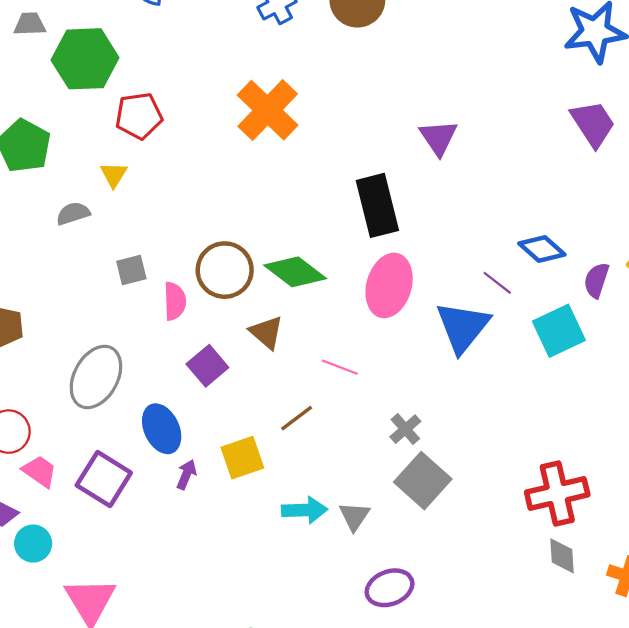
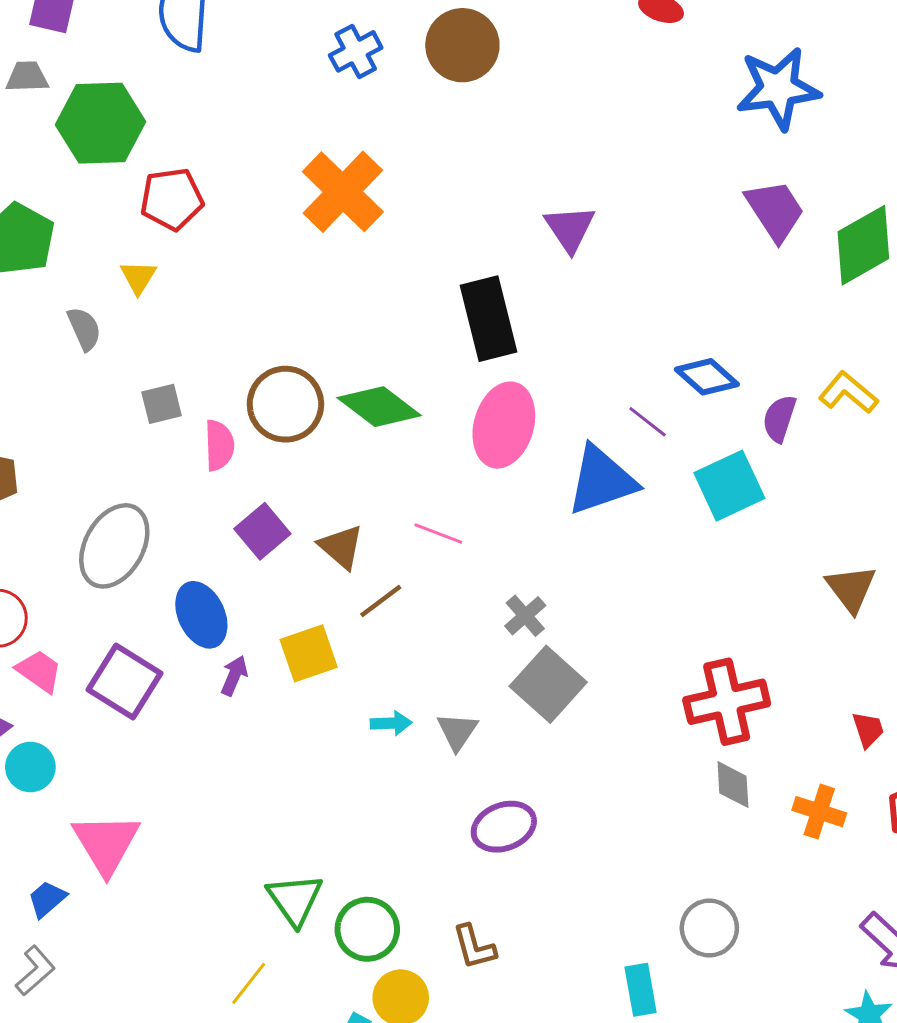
gray semicircle: (73, 214) -> (84, 329), turned 84
blue triangle: (463, 327) -> (602, 480), turned 32
brown triangle: (267, 332) -> (341, 547), moved
cyan arrow: (305, 510) -> (391, 723), size x0.7

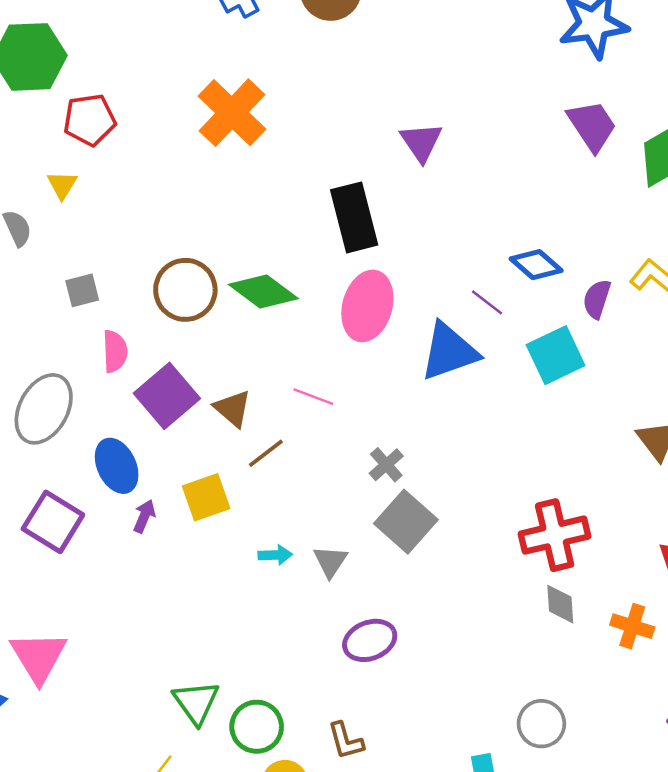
pink semicircle: (219, 445) -> (115, 351), moved
purple square: (262, 531) -> (167, 396), size x1.4

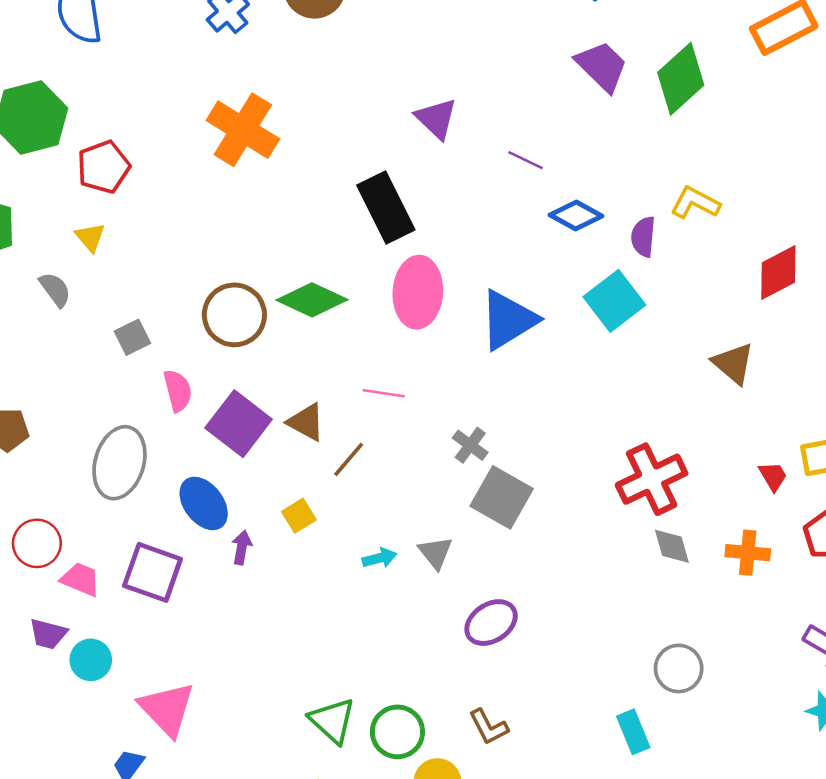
purple line: (487, 302) -> (526, 160), moved
yellow square: (206, 497) -> (299, 516), size x0.7

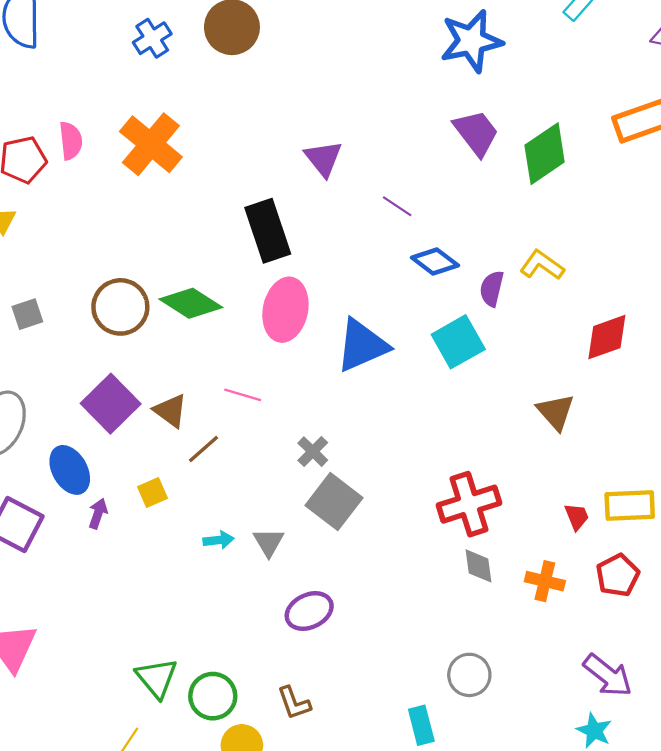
pink semicircle: (178, 391) -> (71, 141), moved

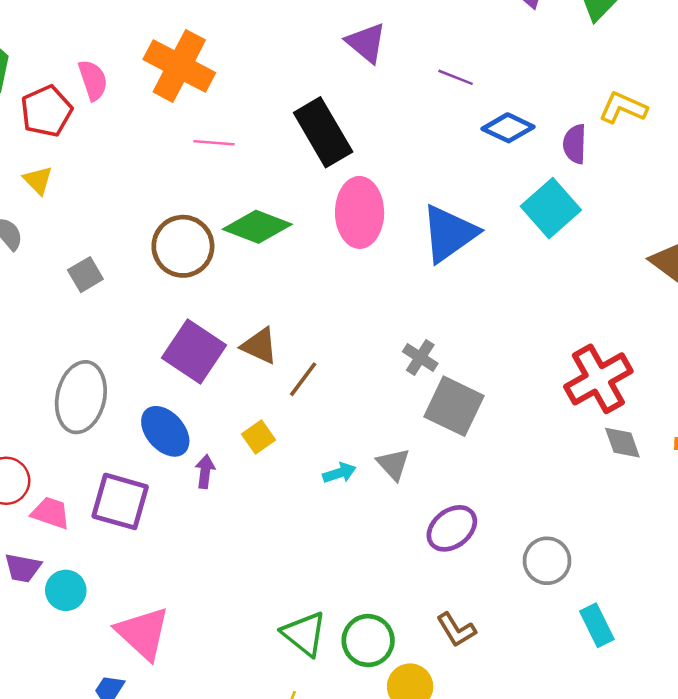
pink line: (243, 395) -> (214, 143), moved
gray circle: (469, 675) -> (547, 561), moved

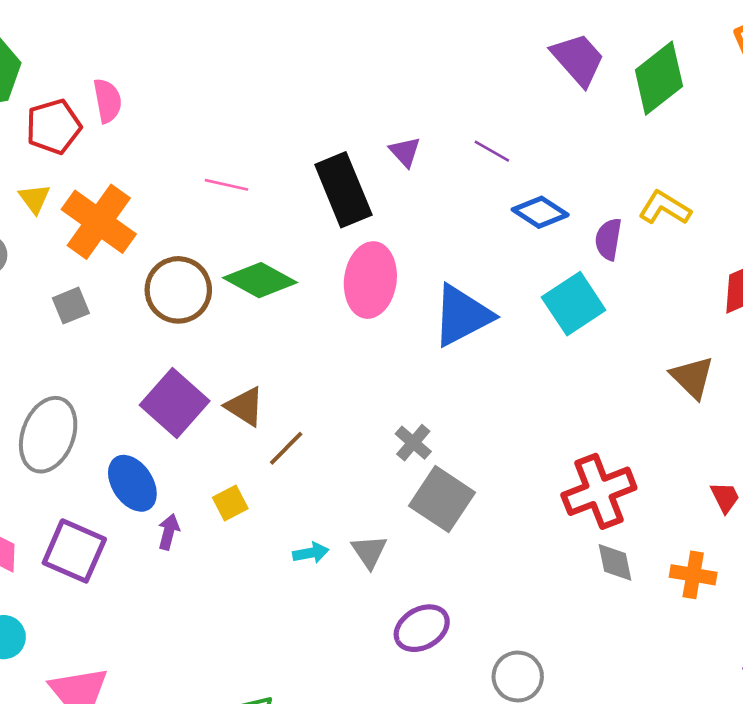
purple triangle: (366, 43) -> (405, 152), moved, size x0.7
orange cross: (179, 66) -> (99, 222), moved

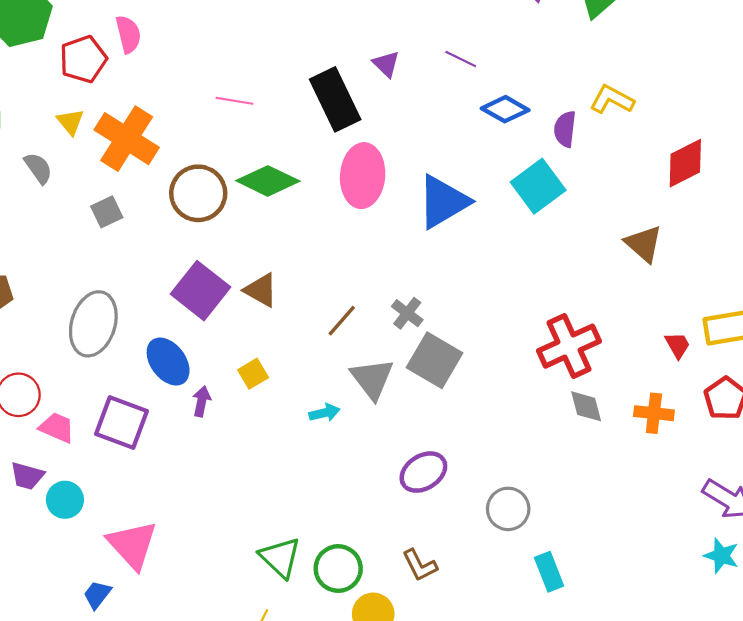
brown line: (286, 448) -> (342, 321), moved
gray triangle: (369, 552) -> (372, 379), moved, size x1.4

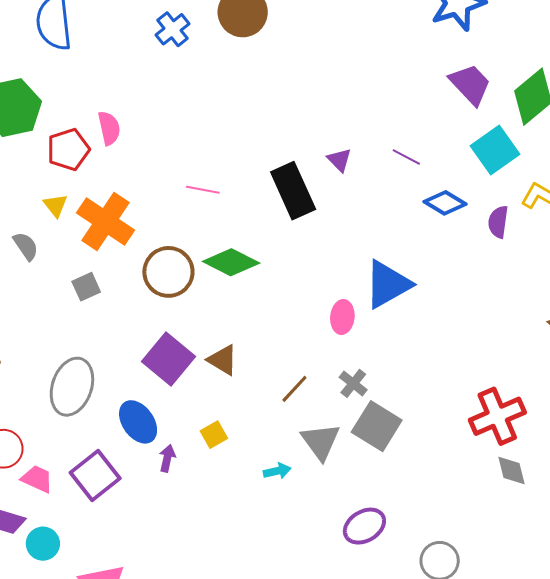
pink ellipse: (363, 176) -> (342, 317), moved, size x0.6
cyan square: (538, 186) -> (495, 150), moved
purple square: (121, 422) -> (95, 475), turned 30

